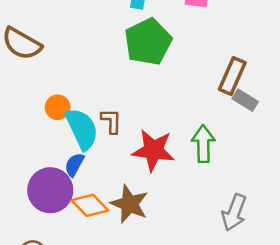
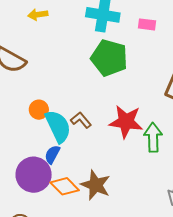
green pentagon: (148, 42) -> (109, 58), turned -30
brown L-shape: (111, 121) -> (81, 120), turned -40
red star: (153, 150) -> (126, 122), moved

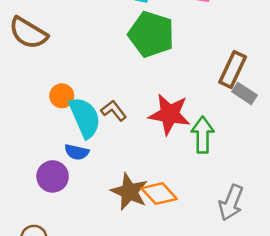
blue semicircle: (52, 154) -> (77, 152), turned -108
purple circle: (34, 175) -> (53, 176), size x0.7
orange diamond: (65, 186) -> (159, 194), moved

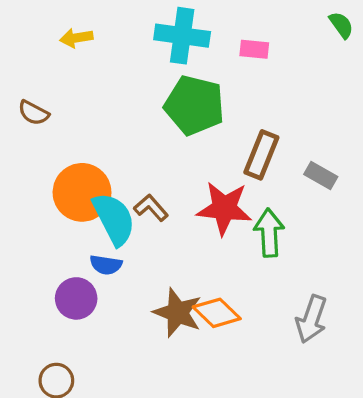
brown semicircle: (28, 33) -> (34, 113), size x0.6
brown rectangle: (233, 70) -> (261, 155), moved
orange circle: (62, 96) -> (82, 192), size x1.8

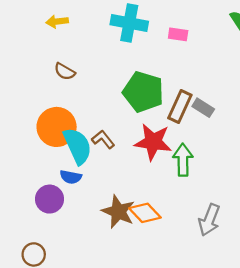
green pentagon: (194, 105) -> (143, 92), moved
brown semicircle: (34, 113) -> (65, 71), moved
gray rectangle: (321, 175) -> (203, 108), moved

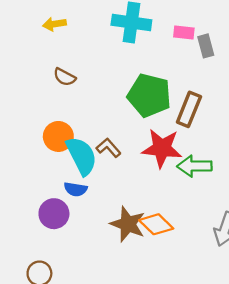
gray rectangle: (203, 108) -> (206, 46), moved, turned 45
orange circle: (57, 127) -> (58, 136), size x0.7
green arrow: (183, 160) -> (194, 166), turned -88

